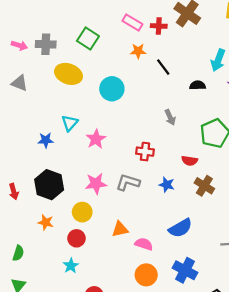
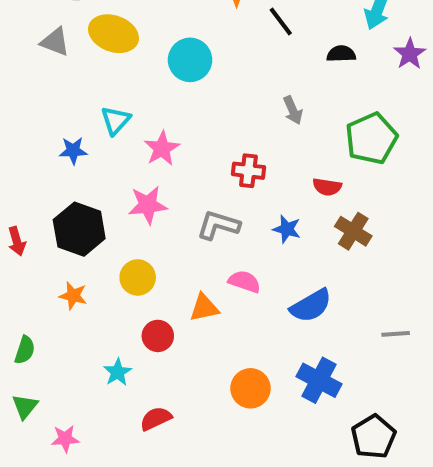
gray triangle: (19, 83) -> (55, 42), moved
pink star: (96, 184) -> (148, 205), moved
red circle: (77, 238) -> (158, 336), moved
pink semicircle: (144, 244) -> (244, 282), moved

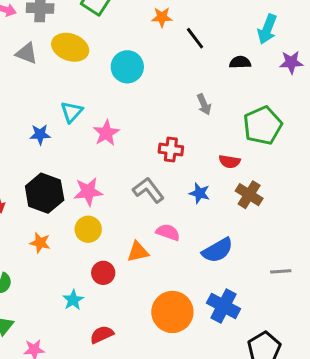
purple star: (410, 54) -> (291, 62), turned 30
pink star: (148, 205) -> (88, 192), moved
gray L-shape: (218, 225) -> (148, 190), turned 36
orange circle: (250, 388) -> (172, 312), size x1.4

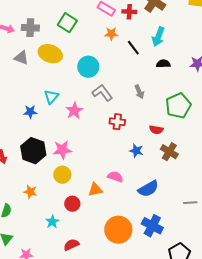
cyan arrow: (267, 29) -> (158, 37), moved
gray L-shape: (148, 190) -> (102, 93), moved
orange star: (40, 243) -> (30, 192), moved

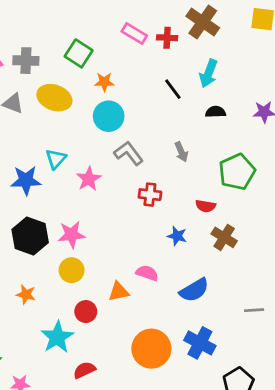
orange star: (111, 34) -> (104, 82), moved
blue star: (30, 112) -> (26, 180), size x1.5
cyan star: (52, 222) -> (57, 337), size x1.6

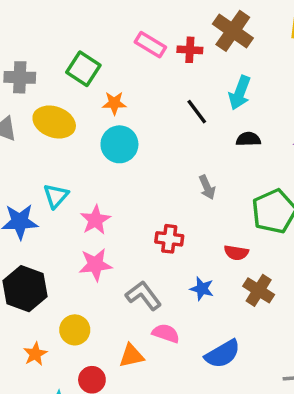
gray L-shape: (129, 153) -> (143, 296), moved
pink star: (72, 235) -> (95, 265), moved
orange star: (26, 294) -> (35, 354), moved, turned 30

